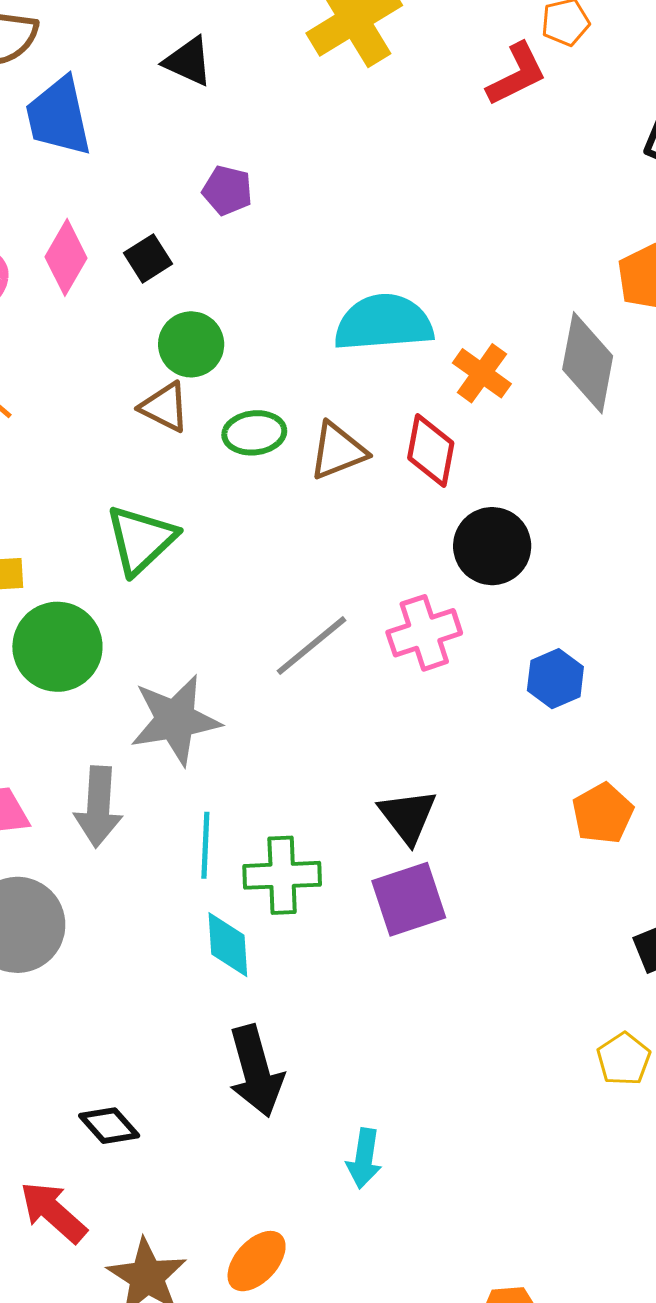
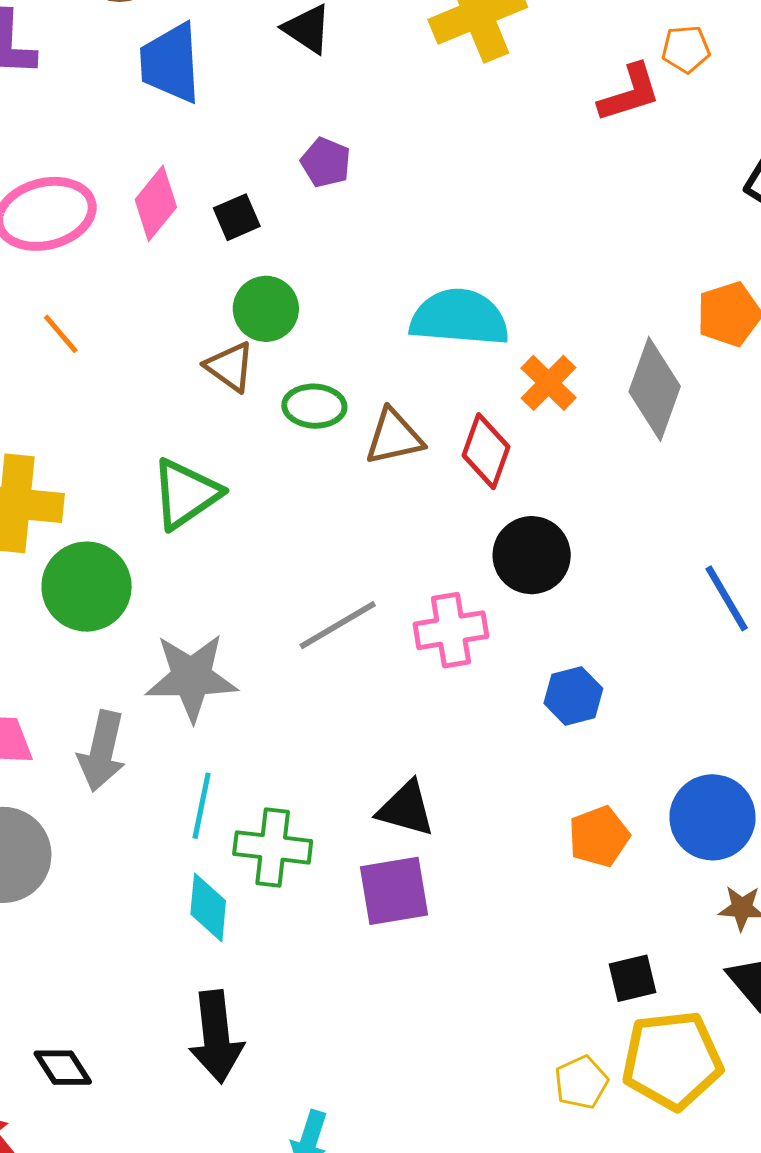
black triangle: (408, 816) -> (406, 809), turned -46

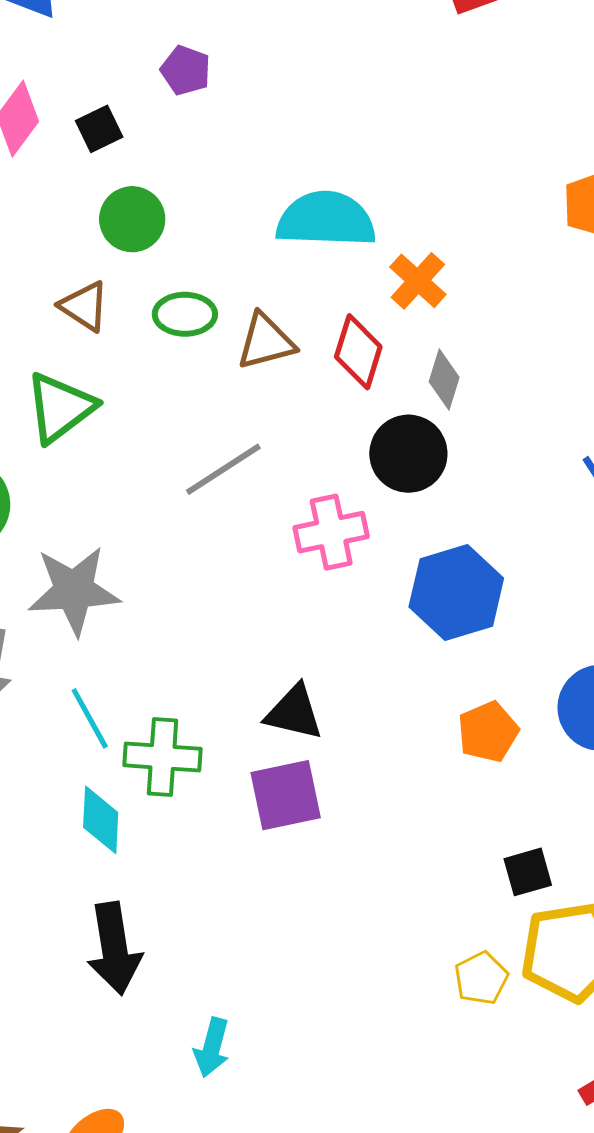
brown triangle: (230, 367) -> (84, 306), moved
gray diamond: (655, 389) -> (444, 380), moved, size x0.6
gray line: (338, 625) -> (223, 469), moved
blue hexagon: (573, 696) -> (456, 592), size x1.6
cyan line: (202, 806) -> (90, 718), turned -38

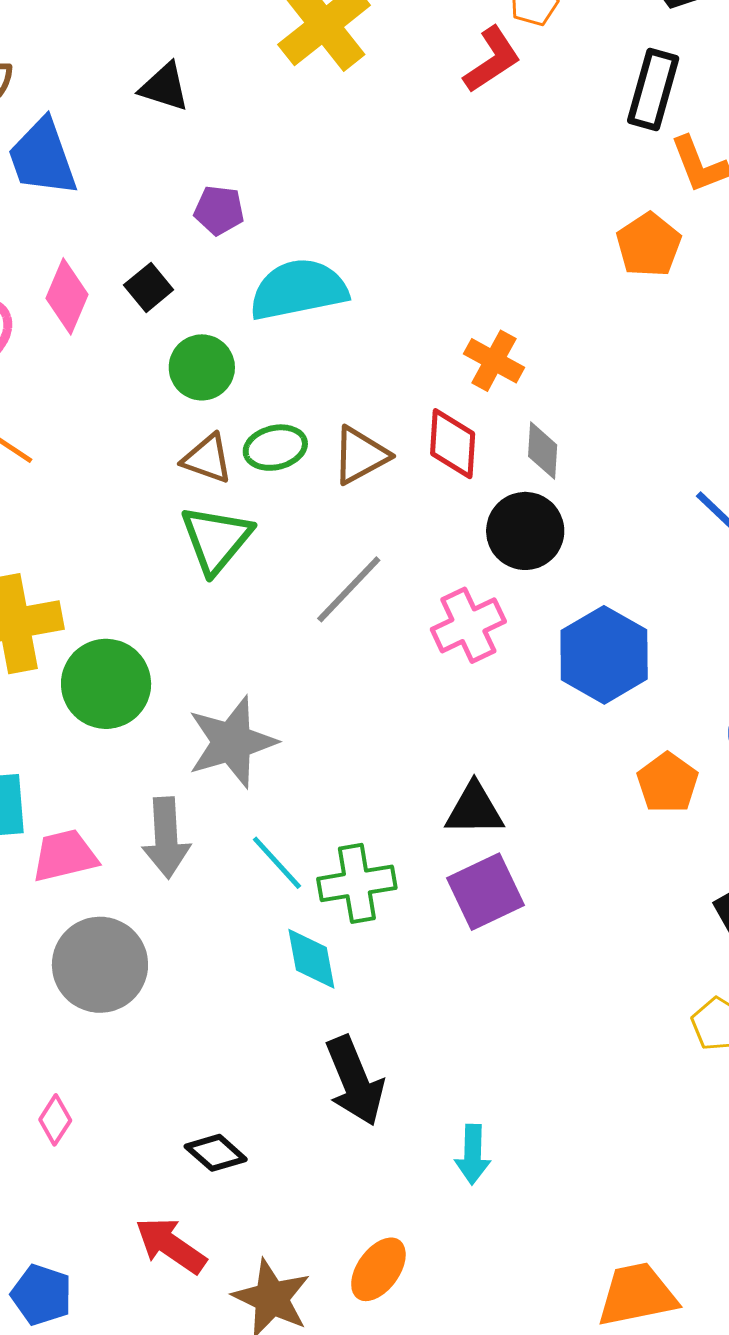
cyan semicircle: (326, 219) -> (298, 290), moved
brown triangle: (84, 306) -> (207, 459), moved
green triangle: (60, 408) -> (216, 539), moved

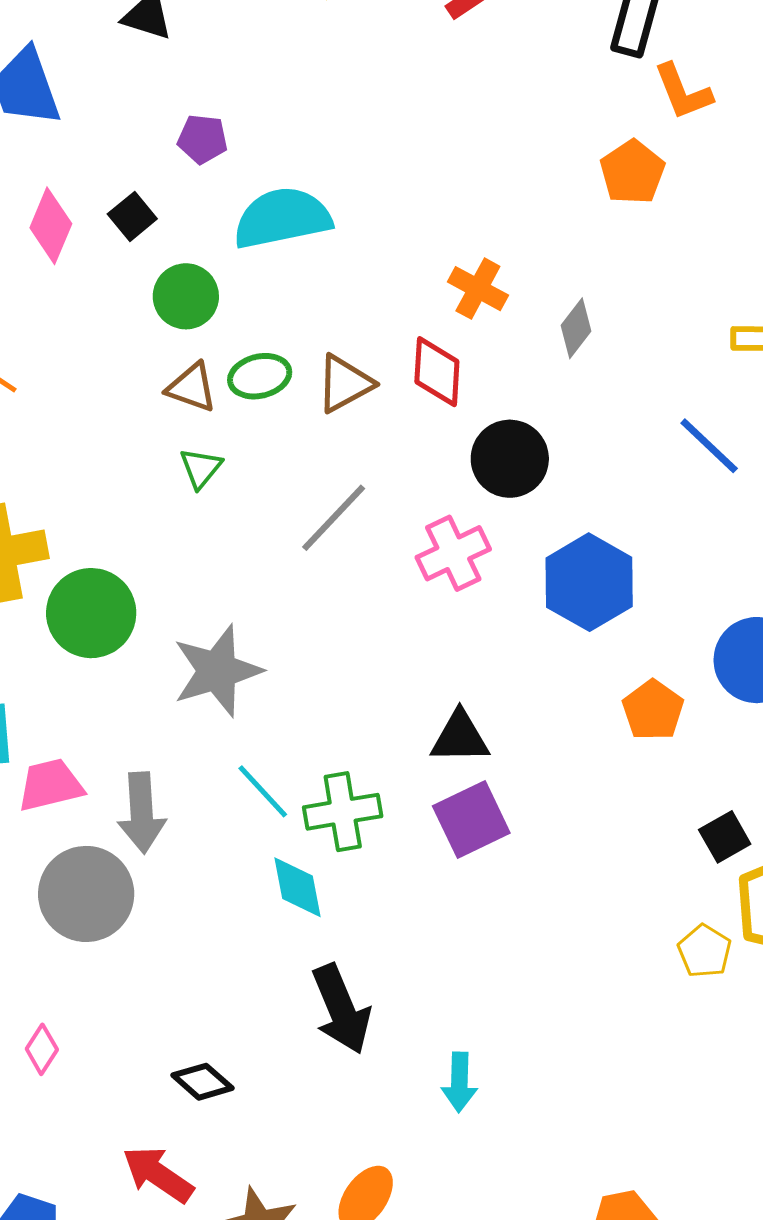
gray diamond: (543, 451) -> (576, 328), moved, turned 34
green triangle: (216, 539) -> (201, 468), size x0.6
gray arrow: (166, 838) -> (142, 813), moved

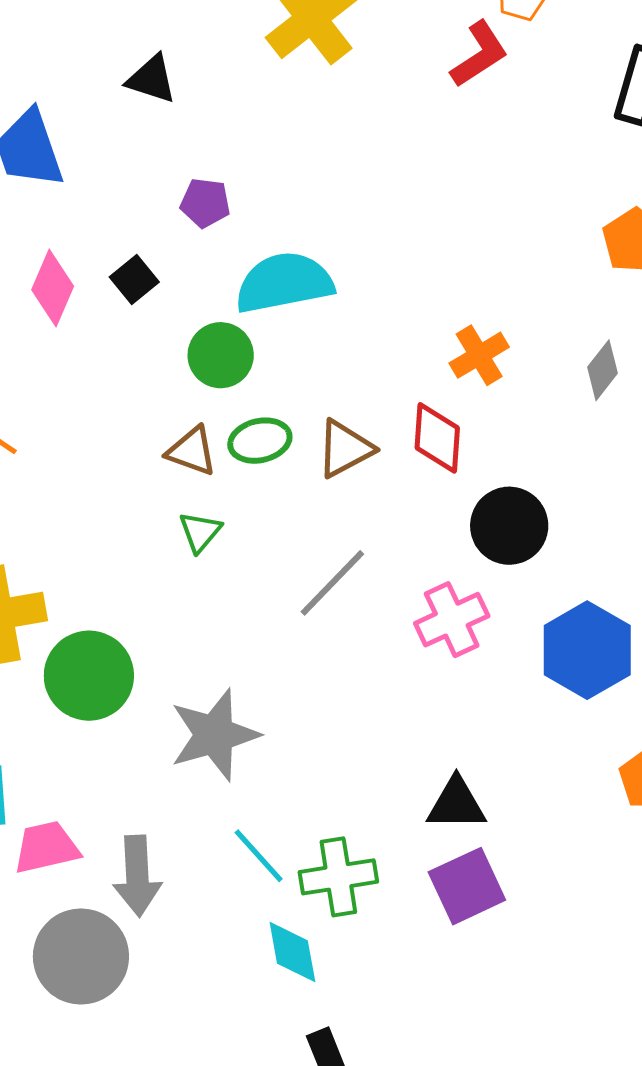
orange cross: (478, 289) -> (479, 355), turned 30
green circle: (186, 296) -> (221, 355), moved
gray diamond: (576, 328) -> (602, 370), moved

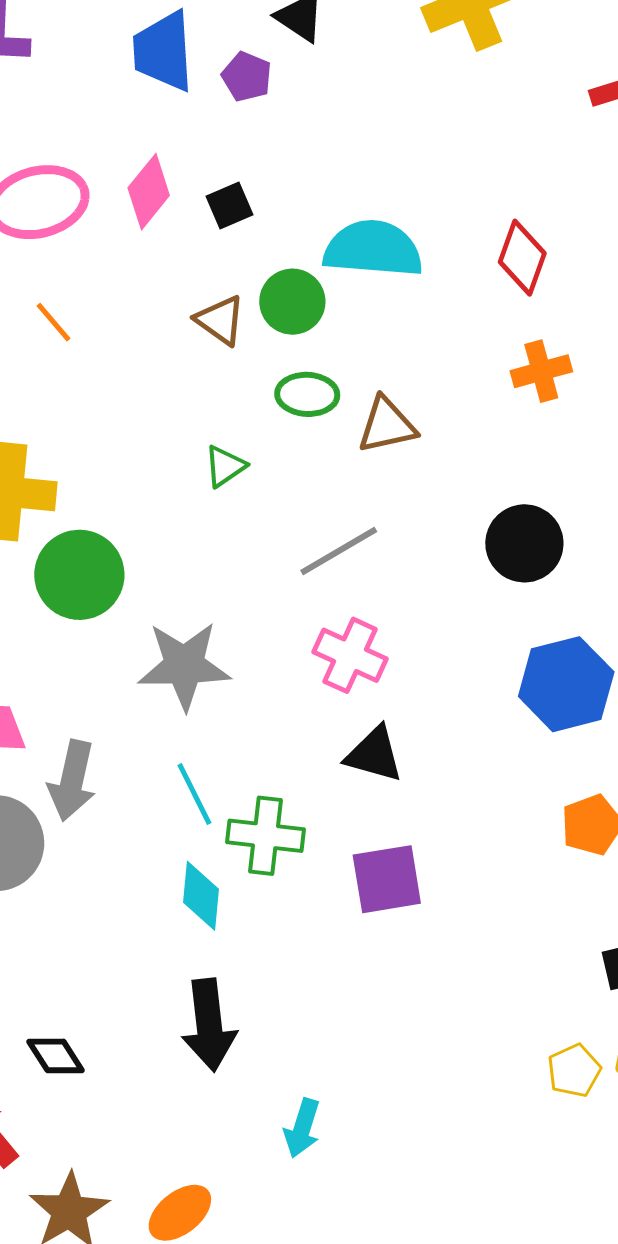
purple pentagon: (205, 203) -> (247, 77), moved
red diamond: (437, 438) -> (522, 258), moved
brown triangle: (192, 451) -> (220, 320), moved
pink cross: (452, 620) -> (350, 655), moved, turned 34
black triangle: (456, 804) -> (374, 754), moved

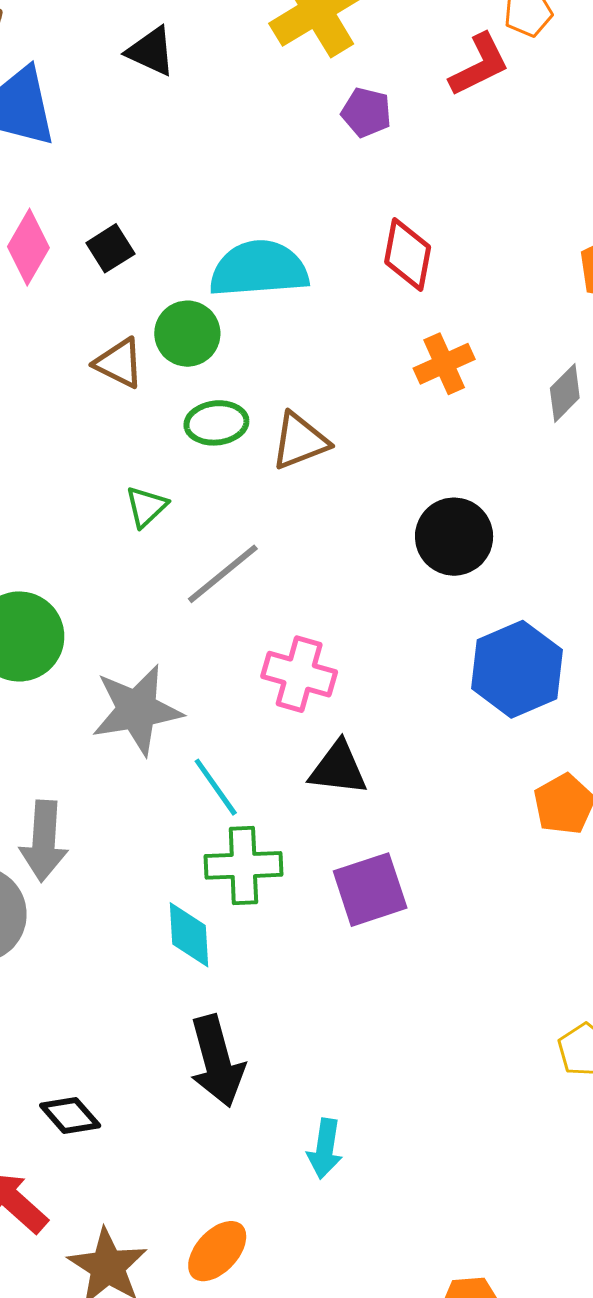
purple pentagon: (247, 77) -> (366, 112), moved
gray line: (339, 551) -> (223, 574), moved
cyan line: (194, 794) -> (216, 787), moved

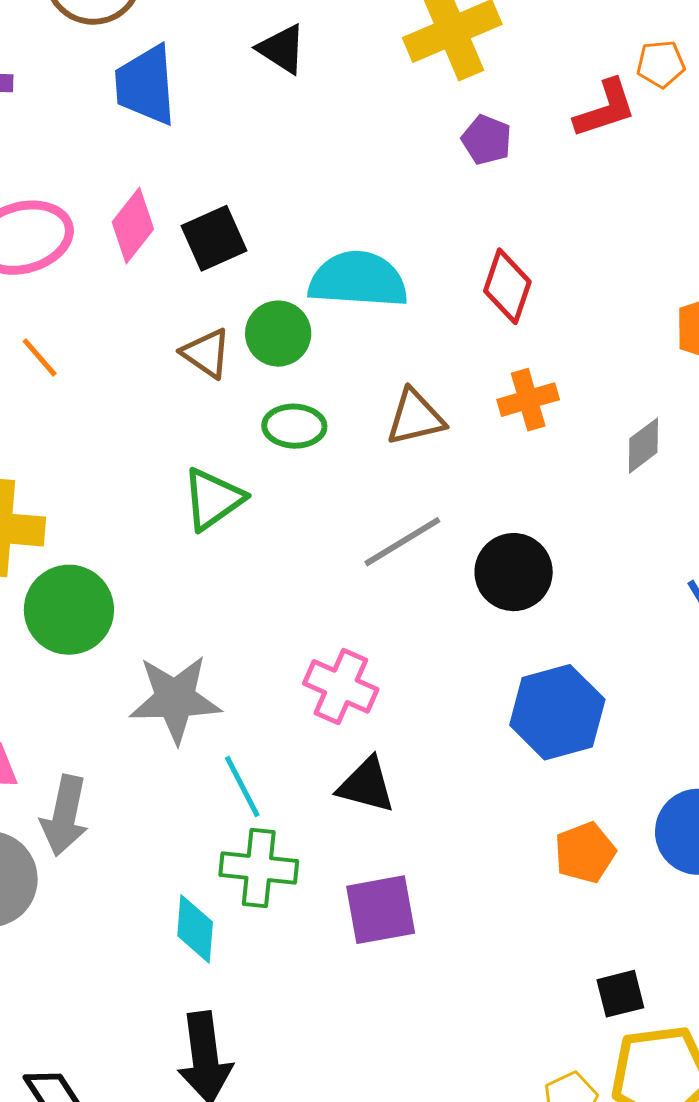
black square: (110, 248) -> (214, 238), size x1.4
brown triangle: (300, 441) -> (415, 417), moved
green triangle: (146, 507) -> (213, 499), size x1.5
gray line: (223, 574) -> (402, 542), moved

